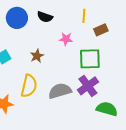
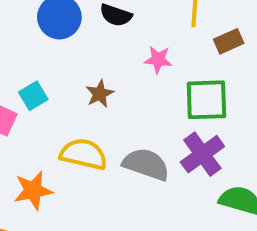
yellow semicircle: (29, 86) -> (84, 154), turned -90
gray semicircle: (60, 91) -> (146, 164), turned 35

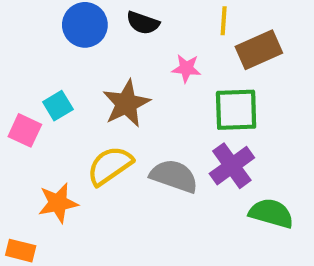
brown rectangle: (229, 41) -> (259, 50), size x1.5
brown star: (100, 94) -> (126, 104), size x1.6
yellow semicircle: (84, 154) -> (110, 166), turned -48

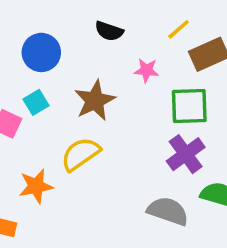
yellow line: (224, 21) -> (179, 29), turned 45
blue circle: (85, 25) -> (41, 52), moved
gray semicircle: (174, 176) -> (168, 211), moved

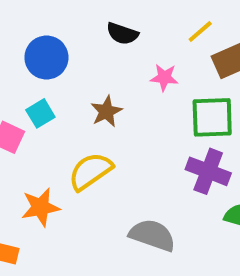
brown star: (95, 101) -> (106, 111), size x0.7
purple cross: (186, 154) -> (208, 171), turned -33
gray semicircle: (168, 211) -> (152, 235), moved

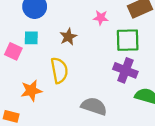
cyan square: (40, 113) -> (31, 38), turned 32
yellow semicircle: (90, 171) -> (59, 70), turned 115

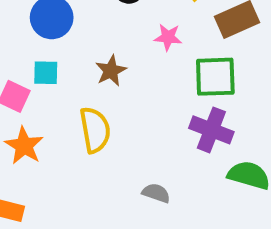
orange star: (31, 91) -> (24, 146), moved, turned -30
gray semicircle: (94, 106) -> (156, 193), size x0.6

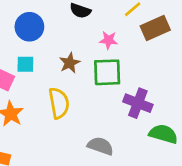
green square: (215, 77) -> (107, 72), moved
gray semicircle: (156, 193) -> (100, 146), size x1.4

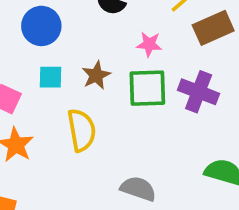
cyan square: (25, 64) -> (50, 77), moved
purple cross: (138, 103) -> (199, 92), moved

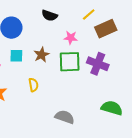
yellow semicircle: (82, 130) -> (33, 85), size x0.6

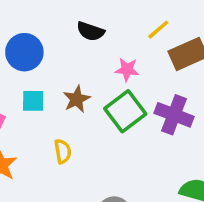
green square: (70, 62) -> (125, 111), turned -35

